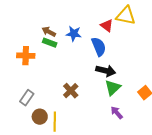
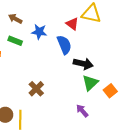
brown arrow: (49, 32) -> (15, 19), moved
black arrow: (106, 71) -> (83, 64), moved
green triangle: (113, 88) -> (90, 83), moved

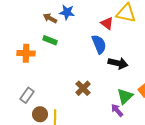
blue star: (39, 32) -> (67, 12), moved
green triangle: (90, 83) -> (125, 96), moved
brown cross: (36, 89) -> (83, 88), moved

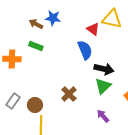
green triangle: (125, 96) -> (103, 86), moved
brown circle: (40, 114) -> (35, 105), moved

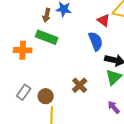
brown arrow: (36, 24) -> (47, 15), turned -104
green rectangle: (36, 46) -> (47, 37), size x1.5

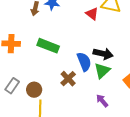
green rectangle: (47, 37) -> (48, 46), moved
blue semicircle: (96, 41) -> (84, 62), moved

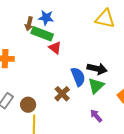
red triangle: (92, 14) -> (55, 48), moved
green rectangle: (48, 46) -> (42, 34), moved

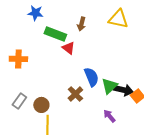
blue star: (46, 18) -> (35, 13), moved
brown arrow: (29, 24) -> (81, 24), moved
black arrow: (97, 69) -> (123, 90), moved

